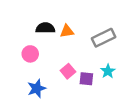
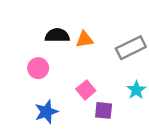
purple square: (86, 79) -> (104, 110), moved

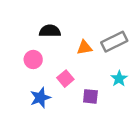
orange triangle: (84, 40) -> (84, 48), moved
pink square: (86, 90) -> (65, 79), moved

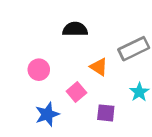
black semicircle: (50, 31) -> (75, 29), moved
orange triangle: (84, 48) -> (99, 67), moved, turned 42

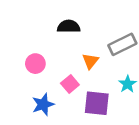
orange triangle: (99, 67) -> (90, 61), turned 36
purple square: (106, 113) -> (97, 103), size x1.5

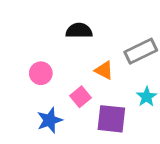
orange triangle: (90, 61) -> (104, 70), turned -42

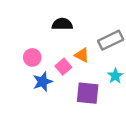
pink square: (80, 97) -> (63, 67), moved
blue star: (50, 120) -> (43, 82), moved

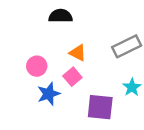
black semicircle: (62, 24) -> (61, 16), moved
orange triangle: (82, 55) -> (78, 53), moved

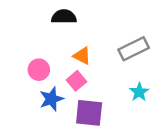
purple square: (100, 107) -> (89, 113), moved

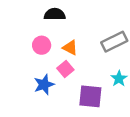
pink circle: (39, 70) -> (42, 45), moved
purple square: (89, 113) -> (90, 96), moved

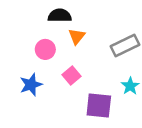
orange triangle: (70, 48) -> (77, 36), moved, turned 42
blue star: (44, 84) -> (31, 85), moved

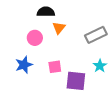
pink square: (71, 76) -> (55, 67), moved, turned 32

